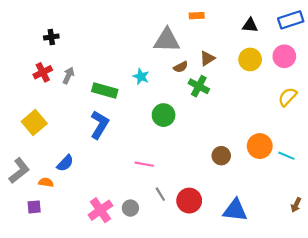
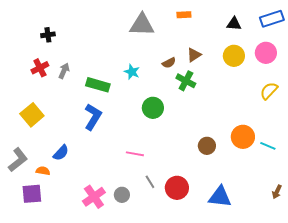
gray triangle: (167, 40) -> (142, 25), moved
purple square: (34, 207) -> (32, 194), size x1.5

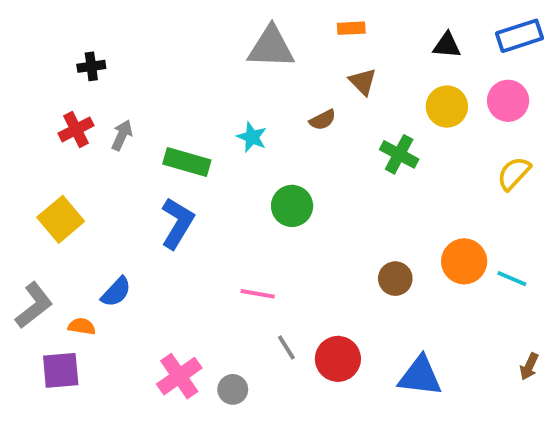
brown triangle: (194, 55) -> (363, 82), moved, turned -42
green cross: (186, 81) -> (399, 154), moved
gray circle: (122, 195) -> (233, 389), moved

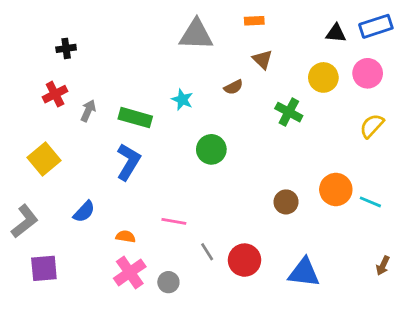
black triangle: (447, 45) -> (336, 33), moved
gray arrow: (122, 135) -> (88, 111), moved
pink line: (258, 294) -> (174, 221), moved
orange semicircle: (82, 326) -> (126, 237), moved

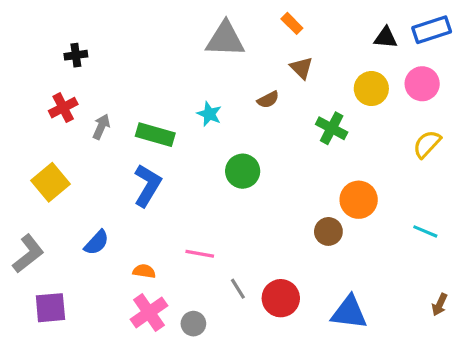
orange rectangle: (254, 21) -> (292, 23), turned 48
orange circle: (336, 189) -> (359, 200), moved

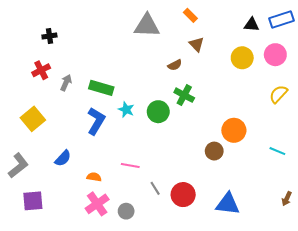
cyan star: (209, 114) -> (126, 110), moved
green cross: (332, 128) -> (184, 95), moved

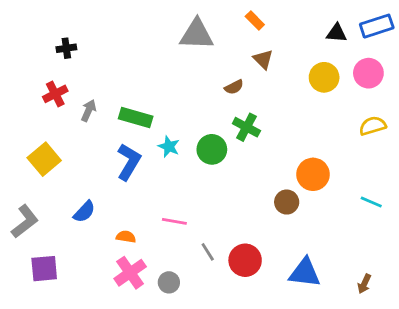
yellow semicircle: (278, 94) -> (373, 126), turned 30
brown arrow: (287, 199) -> (364, 284), moved

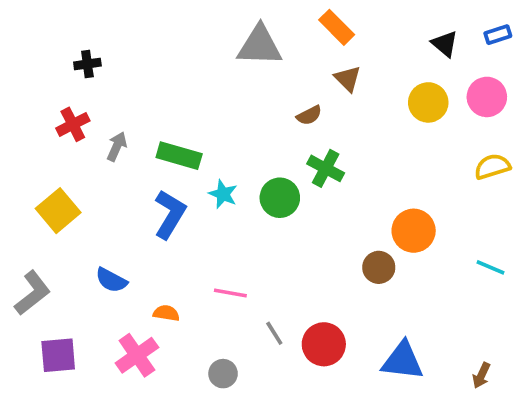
orange rectangle: (255, 21) -> (337, 27), size x1.4
blue rectangle: (377, 26) -> (498, 35), size x0.6
black triangle: (337, 33) -> (445, 44), turned 35
blue semicircle: (84, 212) -> (111, 280), turned 75
pink cross: (130, 273) -> (137, 355), moved

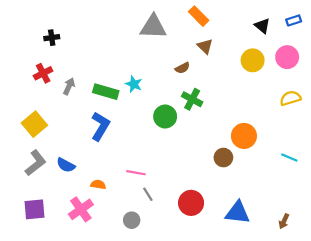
cyan star: (223, 194) -> (134, 84), moved
gray L-shape: (32, 293) -> (36, 163), moved
gray line: (274, 333) -> (148, 194), moved

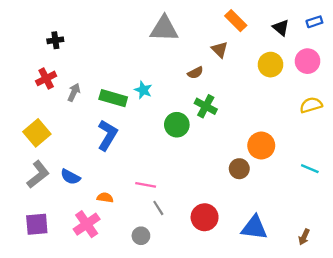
orange rectangle: (199, 16) -> (236, 21), moved

